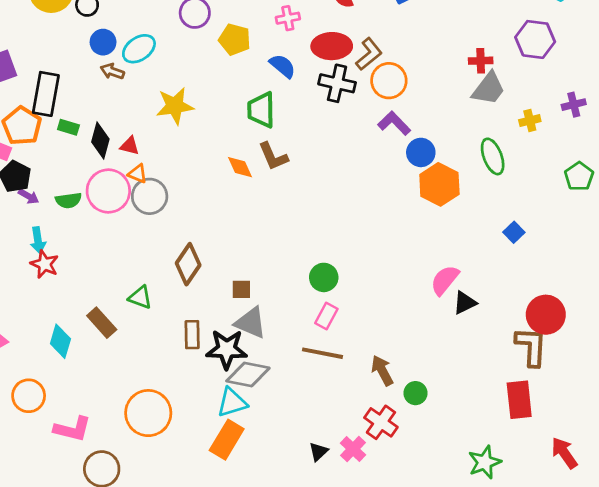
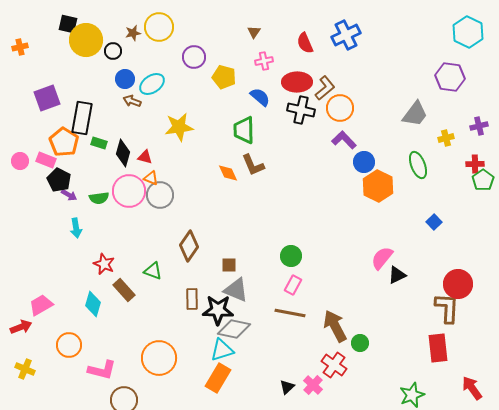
red cross: (481, 61) -> (475, 164), moved
red star: (45, 264) -> (104, 264), moved
brown arrow: (382, 371) -> (335, 326), size x1.4

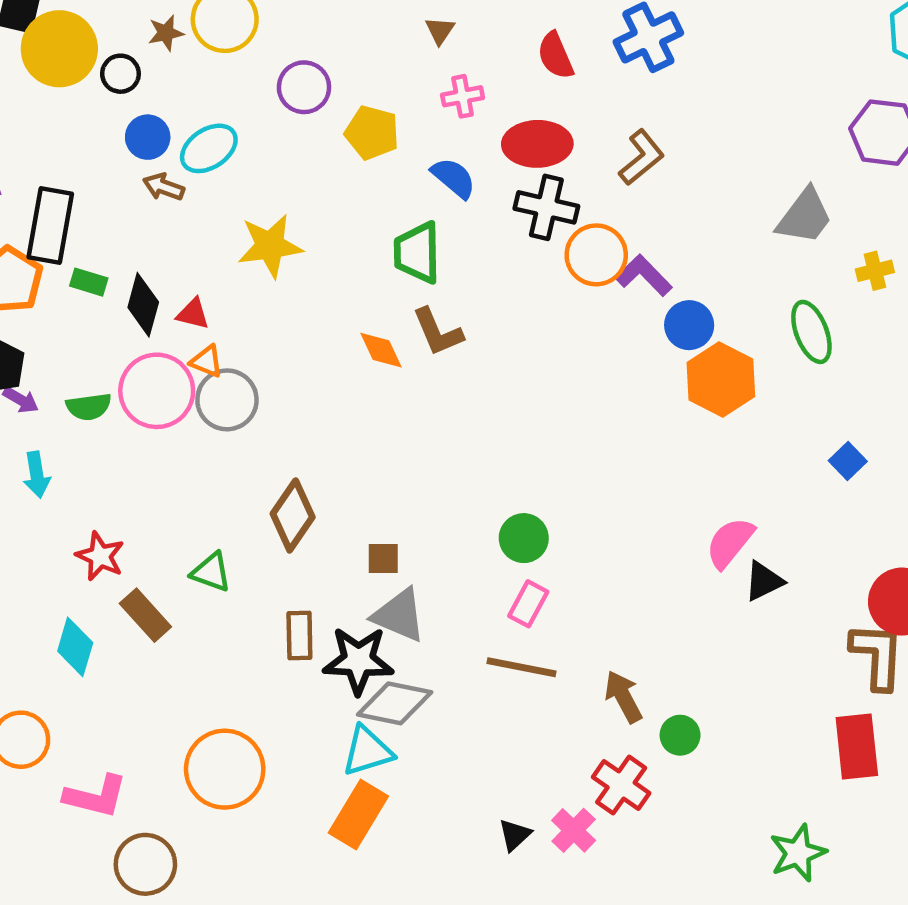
brown L-shape: (325, 88) -> (642, 157), moved
orange circle: (340, 108) -> (596, 255), moved
brown arrow: (335, 326) -> (623, 697), size x0.7

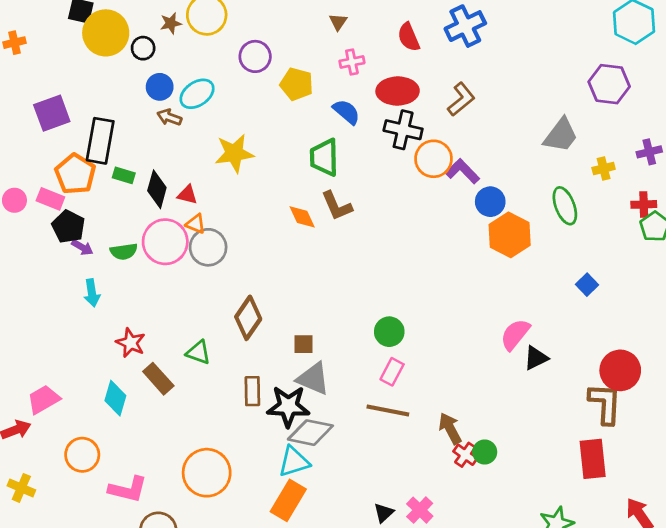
red cross: (621, 785) -> (465, 455), moved, size x0.7

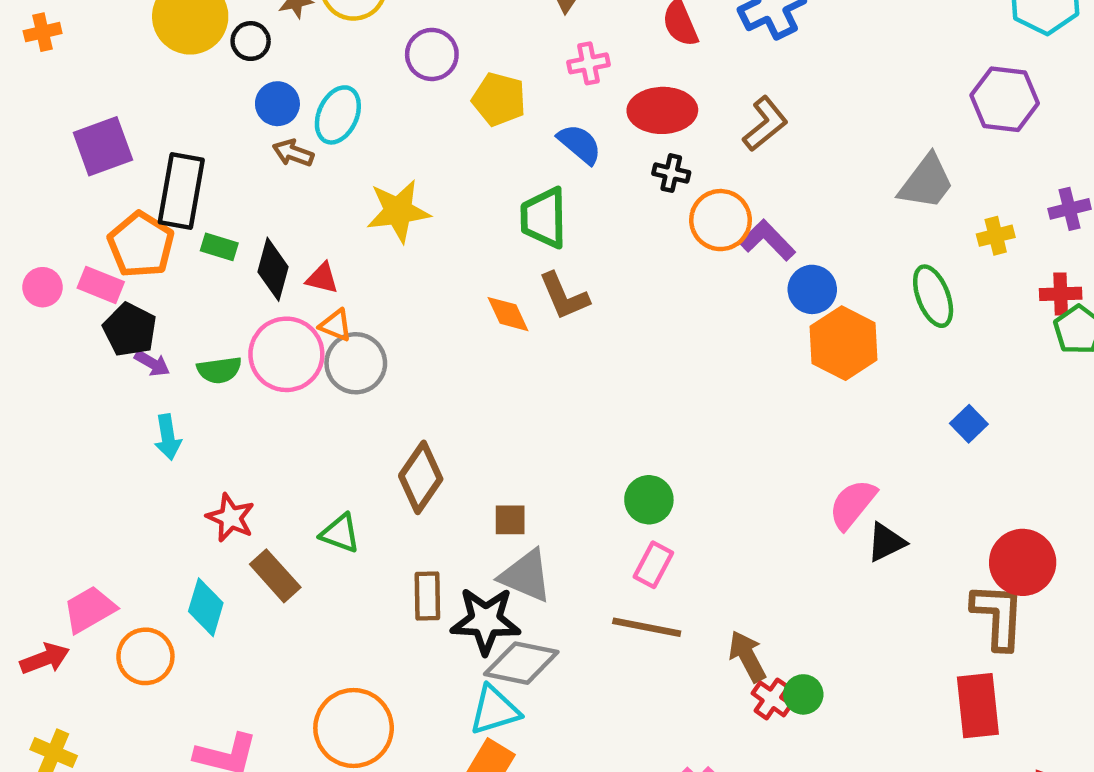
cyan ellipse: (197, 94) -> (338, 115), turned -32
black cross: (403, 130) -> (671, 173), size x0.6
orange circle: (82, 455) -> (145, 656), moved

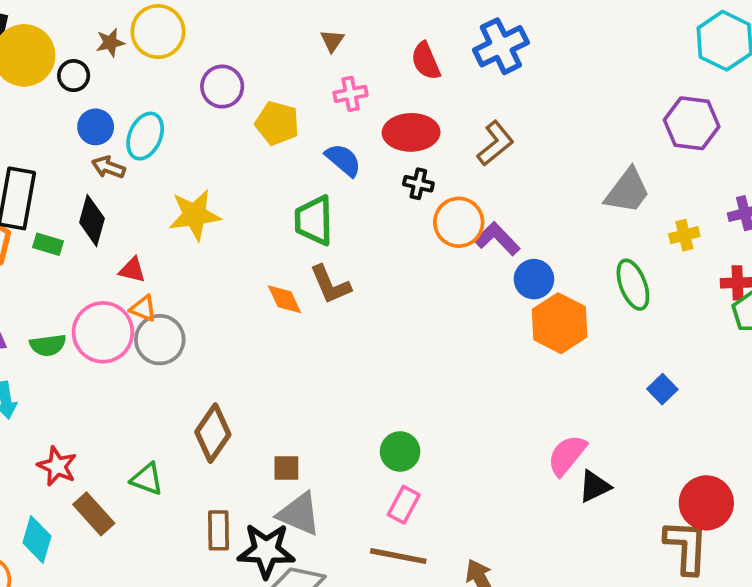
black diamond: (273, 269) -> (92, 220), moved

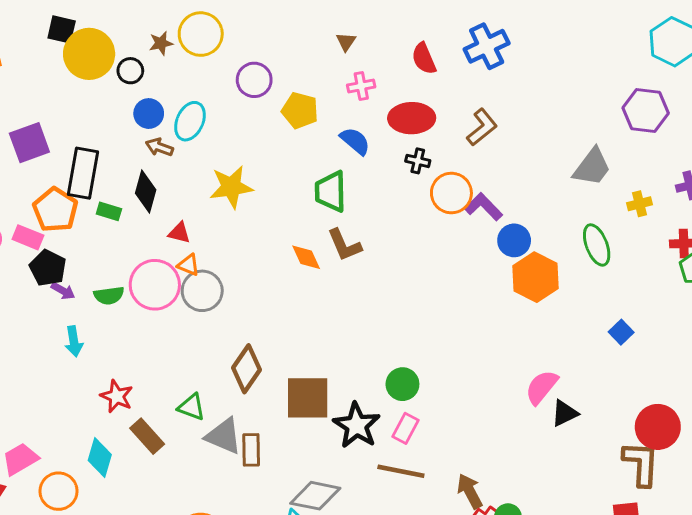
brown square: (286, 468) -> (308, 398), size x2.0
gray triangle: (299, 514) -> (224, 436), moved
black star: (266, 551) -> (357, 425), moved, turned 30

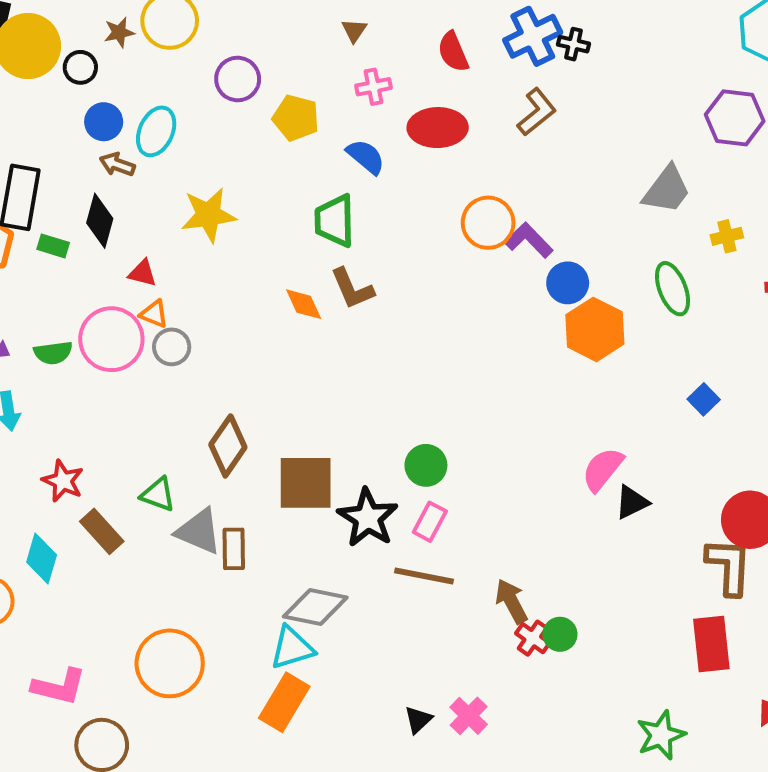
brown L-shape: (482, 127) -> (537, 112), moved
black cross: (418, 161) -> (573, 44), moved
gray circle: (202, 291) -> (172, 347), size x0.7

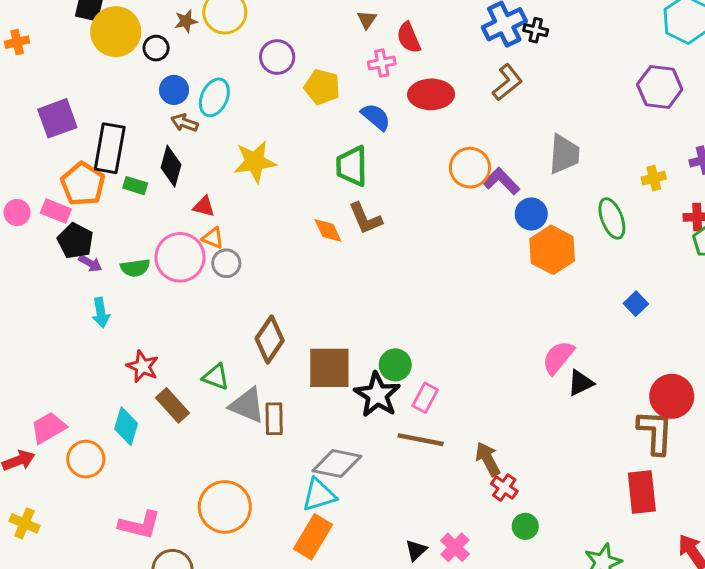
red semicircle: (453, 52) -> (409, 38), moved
gray trapezoid: (667, 190) -> (564, 154), moved, turned -33
green circle: (426, 465) -> (395, 365), moved
green circle: (560, 634) -> (525, 526), moved

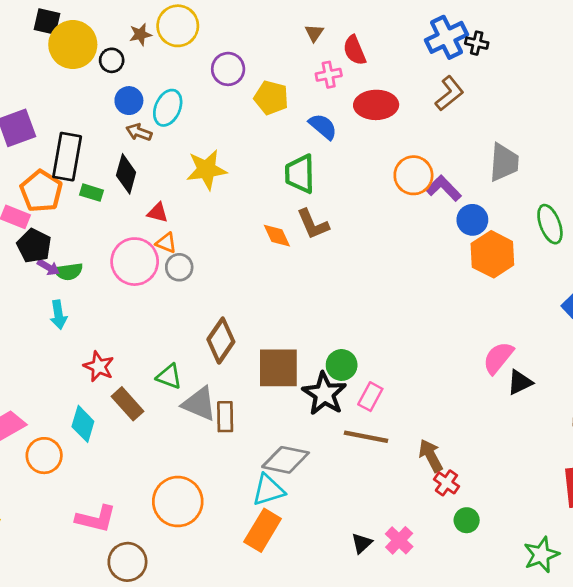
green semicircle: (135, 268) -> (69, 272), moved

